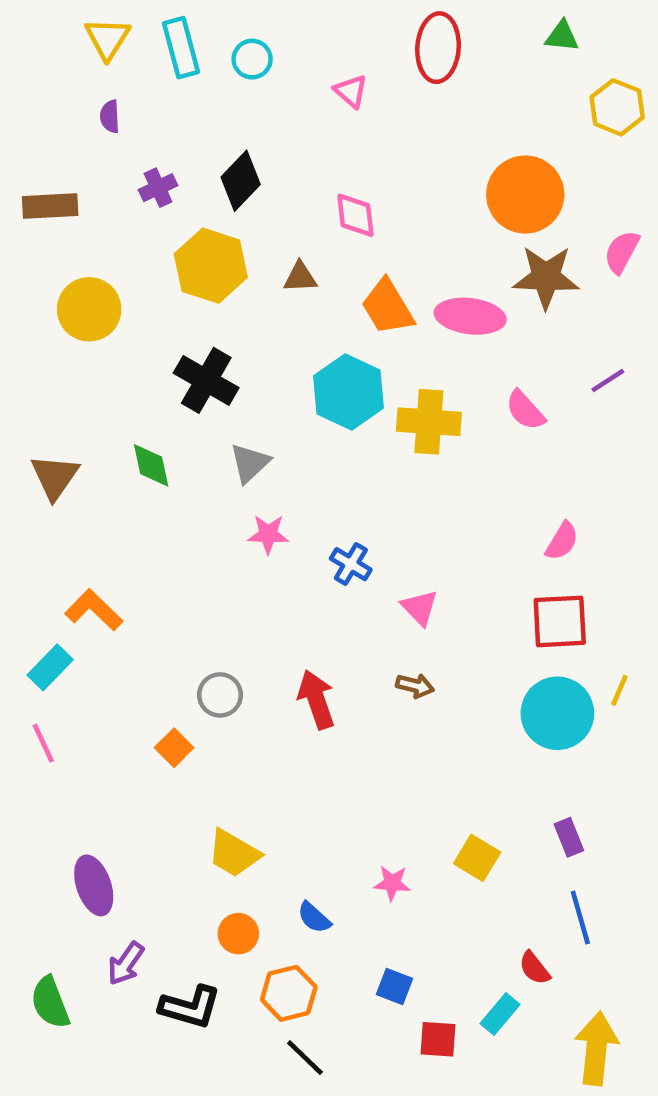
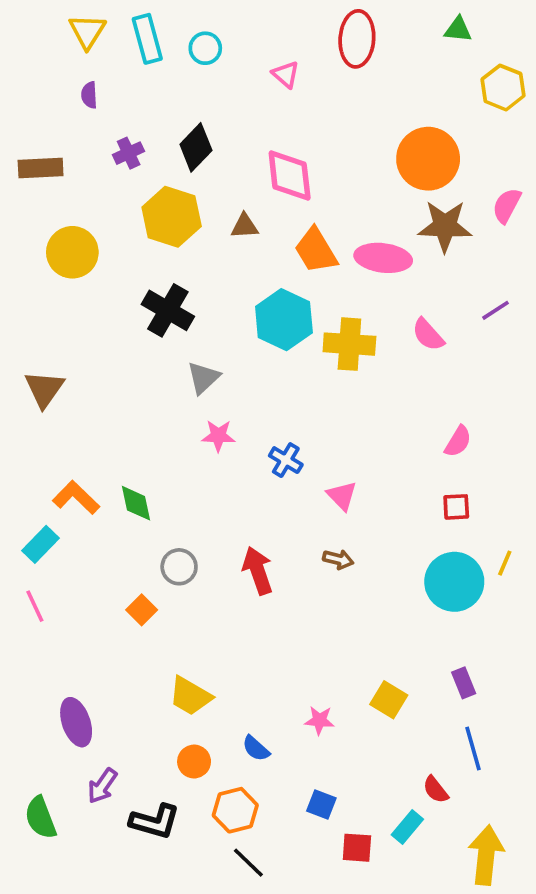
pink diamond: (355, 215) -> (290, 176), size x1.4
green diamond: (151, 465) -> (136, 503), moved
red square: (560, 621) -> (456, 507), size x0.6

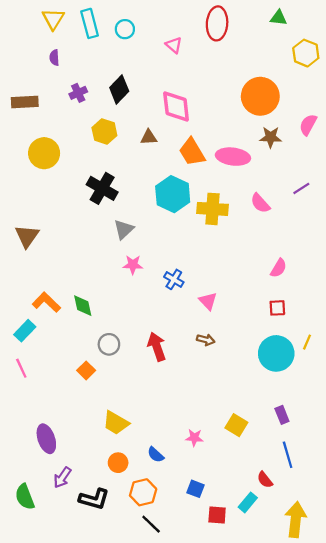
yellow hexagon: (172, 217) -> (104, 132), size x0.7
brown star: (445, 226) -> (271, 137), size x0.7

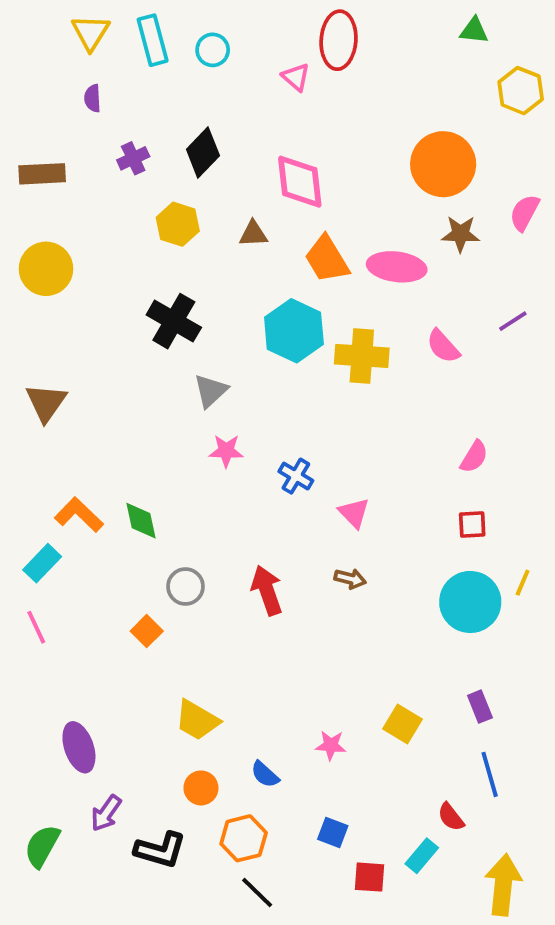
red ellipse: (217, 23) -> (339, 40), moved
yellow circle: (44, 153) -> (46, 269), moved
green semicircle: (25, 497) -> (42, 846), turned 50

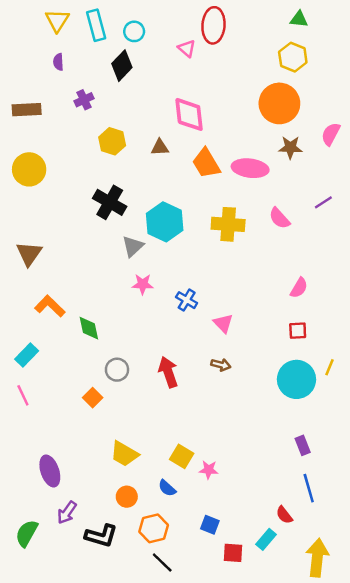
yellow hexagon: (521, 91) -> (293, 57), moved
black diamond: (203, 153) -> (122, 66), moved
cyan hexagon: (294, 331) -> (165, 222), moved
orange L-shape: (79, 515) -> (50, 306), moved
yellow square: (402, 724) -> (182, 456), moved

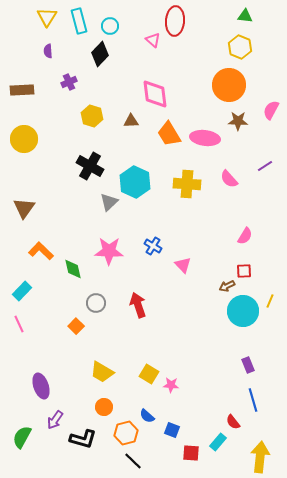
pink star: (143, 284) -> (109, 251), moved, size x1.6
brown arrow: (221, 365) -> (227, 286), moved, turned 140
blue semicircle: (167, 488) -> (147, 416), moved

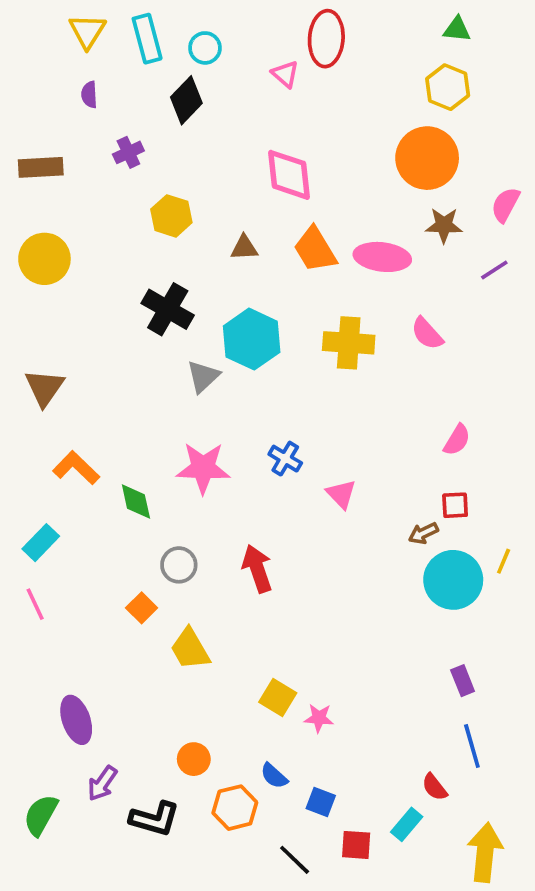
brown triangle: (131, 121) -> (244, 248), moved
purple line: (265, 166) -> (494, 270), moved
yellow trapezoid: (102, 372) -> (190, 649), moved, turned 30
black line: (133, 461) -> (295, 860), moved

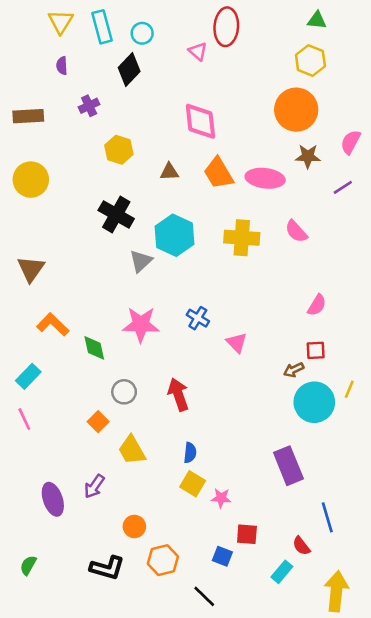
purple rectangle: (463, 681) -> (288, 466), moved, size x1.8
blue semicircle: (274, 776) -> (190, 453), moved, turned -126
purple arrow: (102, 783) -> (94, 486), moved
green semicircle: (41, 815) -> (28, 565), size x0.7
red square: (356, 845) -> (247, 534), moved

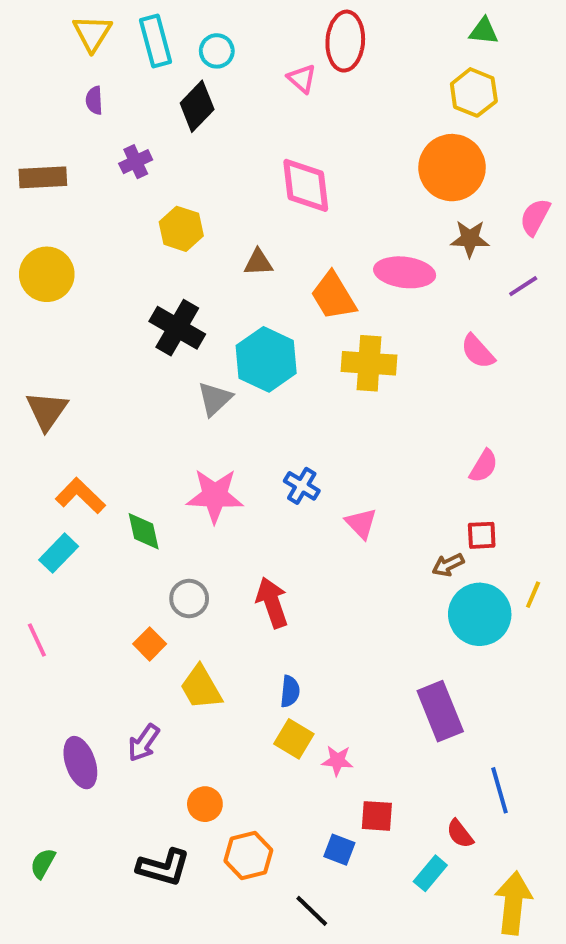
orange trapezoid: (219, 173) -> (333, 296), moved
pink semicircle: (296, 231) -> (478, 351), moved
cyan rectangle: (28, 376) -> (59, 553), moved

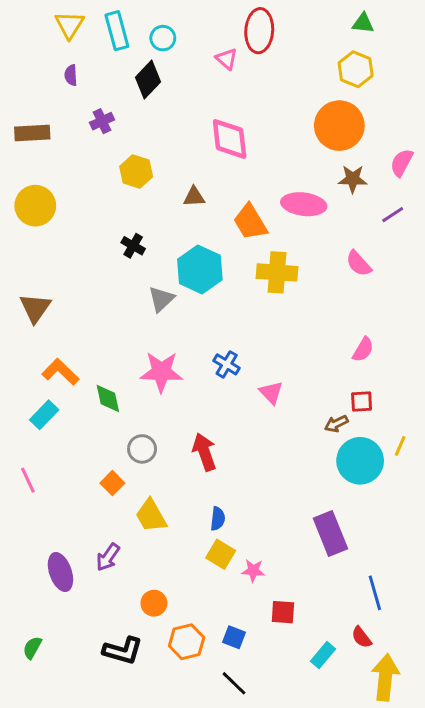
black cross: (177, 328) -> (133, 246), size x0.6
red semicircle: (460, 834) -> (362, 637), moved
blue square: (339, 850) -> (234, 637), moved

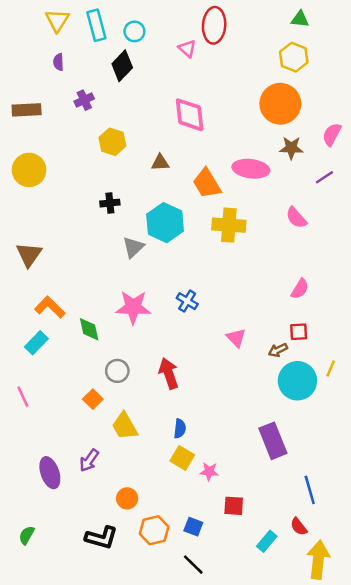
black cross: (133, 246) -> (110, 203), turned -36
pink triangle: (271, 393) -> (236, 338), moved

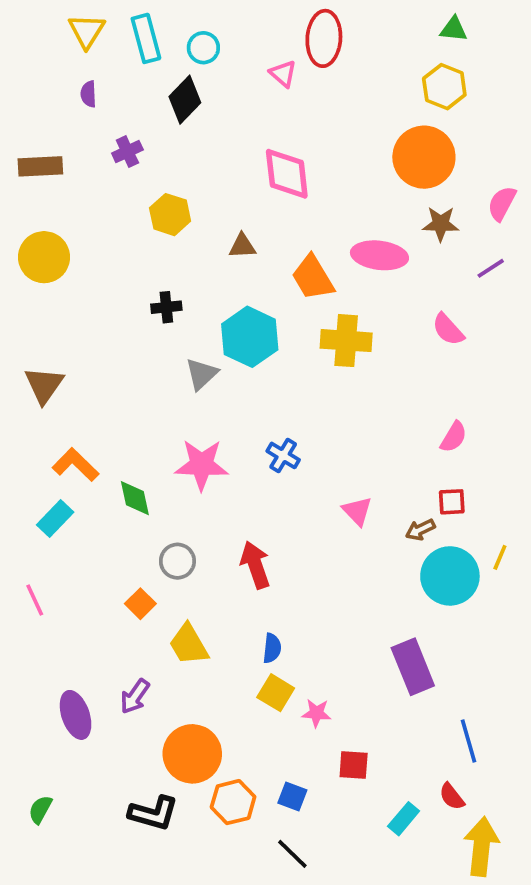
orange circle: (127, 498) -> (192, 754), size x1.8

